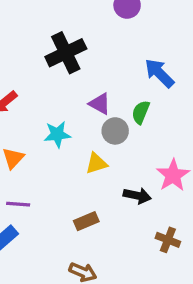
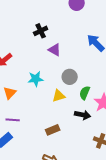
black cross: (66, 53) -> (41, 31), size x0.6
purple triangle: (100, 104) -> (55, 50), moved
green semicircle: (141, 112) -> (85, 93), moved

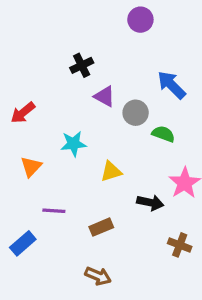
gray circle: (70, 77) -> (136, 113), moved
green semicircle: (85, 93) -> (163, 134), moved, turned 88
purple line: (13, 120) -> (54, 211), moved

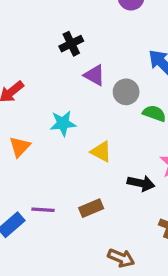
yellow triangle: (111, 171) -> (101, 152), turned 45
purple line: (54, 211) -> (43, 210), moved
brown arrow: (98, 276) -> (121, 258), moved

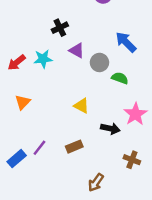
cyan star: (63, 123) -> (43, 59), moved
purple line: (43, 210) -> (39, 148), turned -56
brown arrow: (121, 258) -> (96, 183), turned 102

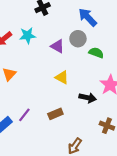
blue arrow: (126, 42) -> (88, 17), moved
purple triangle: (77, 50) -> (58, 46), moved

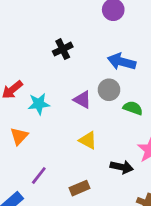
blue arrow: (88, 17) -> (122, 62), turned -30
cyan star: (28, 35) -> (39, 104), moved
purple line: (24, 115) -> (39, 175), moved

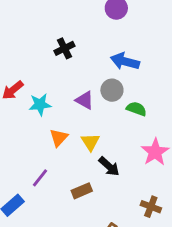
orange triangle: (19, 136) -> (59, 138), moved
yellow triangle: (88, 140) -> (90, 142), turned 30
black arrow: (122, 167) -> (109, 166), moved, turned 30

